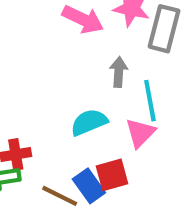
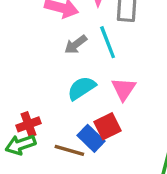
gray arrow: (119, 72) -> (76, 45), moved, turned -120
cyan line: (150, 101) -> (108, 42), moved

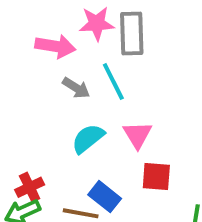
gray arrow: (76, 45) -> (76, 88), turned -105
red square: (108, 126) -> (156, 177), moved, turned 36

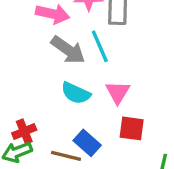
gray arrow: (76, 88) -> (68, 50), size x1.5
cyan semicircle: (88, 138) -> (76, 93), turned -120

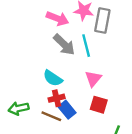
cyan semicircle: (76, 93) -> (53, 78), moved
red cross: (24, 131) -> (57, 98), moved

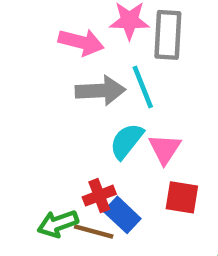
gray arrow: (64, 45) -> (100, 91), turned -40
cyan semicircle: (53, 78) -> (127, 141), moved, turned 102
green arrow: (19, 108) -> (58, 224), moved

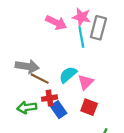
cyan line: (143, 87) -> (81, 37), moved
gray arrow: (100, 91) -> (27, 66), moved
brown line: (94, 231) -> (40, 79), moved

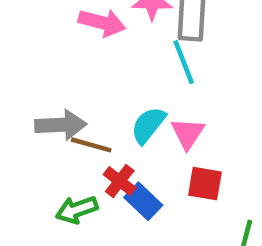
cyan line: (81, 37) -> (184, 62), moved
red cross: (50, 98) -> (120, 181), turned -32

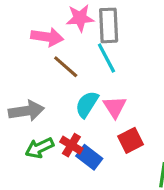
brown line: (91, 145) -> (66, 67), moved, turned 32
red square: (205, 184) -> (131, 140), turned -30
green arrow: (77, 210) -> (39, 148), moved

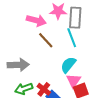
cyan semicircle: (87, 104) -> (68, 65), moved
pink triangle: (115, 107) -> (74, 81), moved

